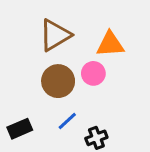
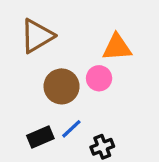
brown triangle: (55, 35) -> (37, 36), moved
black rectangle: (20, 129) -> (40, 137), moved

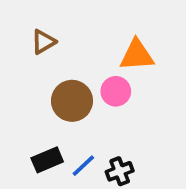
brown triangle: (37, 36) -> (43, 42), size x0.6
blue line: (71, 129) -> (83, 166), moved

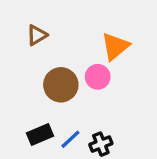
orange triangle: (137, 55) -> (115, 46), turned -36

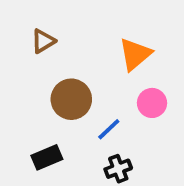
pink circle: (98, 77) -> (152, 103), moved
blue line: (70, 139) -> (109, 129), moved

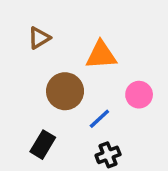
orange triangle: (135, 54) -> (101, 55), moved, turned 36
black rectangle: (47, 157) -> (43, 145), turned -36

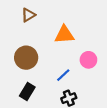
brown triangle: (39, 38) -> (28, 15), moved
brown circle: (65, 91) -> (26, 58), moved

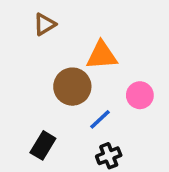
brown circle: (26, 58) -> (72, 87), moved

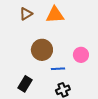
orange triangle: (102, 55) -> (55, 15), moved
blue line: (100, 119) -> (58, 69), turned 40

